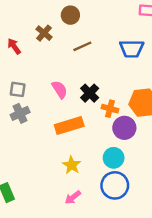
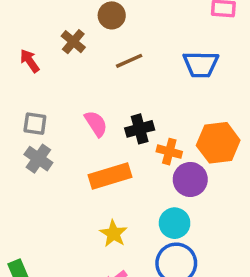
black cross: (90, 93) -> (140, 129), turned 30
gray cross: (20, 113) -> (38, 159), turned -30

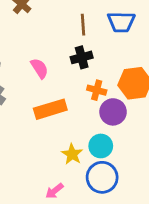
brown line: (129, 61) -> (83, 25), moved, turned -70
black cross: (140, 129) -> (82, 57), moved
yellow star: (113, 234) -> (72, 154), moved

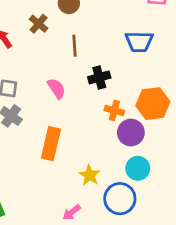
brown line: (83, 25) -> (74, 46), moved
orange rectangle: (50, 109) -> (51, 144), moved, turned -60
cyan circle: (101, 146) -> (138, 168), moved

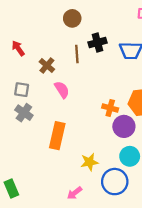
brown cross: (39, 24) -> (47, 66), moved
black cross: (99, 77) -> (97, 43), moved
yellow star: (90, 175) -> (89, 162), turned 30

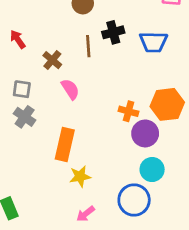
yellow star: (89, 162) -> (80, 176), moved

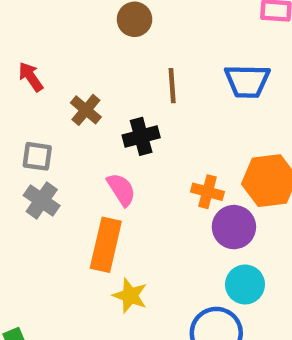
black cross: (113, 32) -> (141, 136), moved
brown line: (88, 46) -> (172, 86), moved
pink semicircle: (70, 89) -> (121, 189), moved
yellow star: (80, 176) -> (130, 296), turned 30

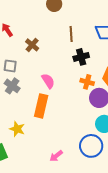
black cross: (141, 136) -> (81, 57), moved
yellow star: (130, 296) -> (17, 129), moved

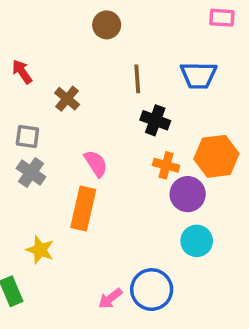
black cross: (81, 57) -> (155, 120), turned 35
blue circle: (91, 146) -> (152, 290), moved

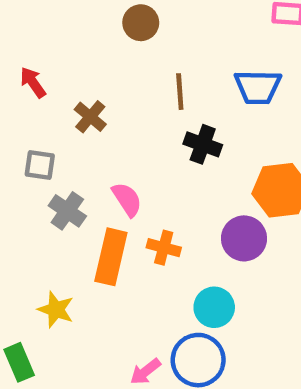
orange cross: (166, 165) -> (164, 248), moved
gray cross: (31, 173) -> (67, 211), moved
cyan circle: (197, 241) -> (214, 307), moved

